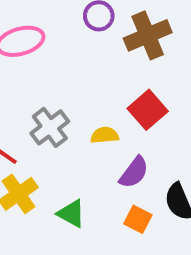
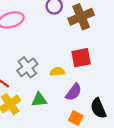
red square: (148, 110) -> (81, 58), turned 30
green triangle: (71, 213) -> (39, 100), moved, turned -35

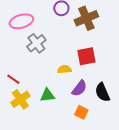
gray cross: (27, 67) -> (36, 43), moved
black semicircle: (98, 108) -> (102, 92), moved

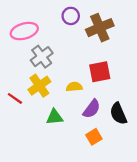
yellow cross: (20, 99) -> (39, 86), moved
orange square: (81, 112) -> (94, 137), turned 32

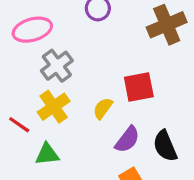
brown cross: (100, 28) -> (167, 25), moved
yellow semicircle: (74, 87) -> (103, 108), turned -49
green triangle: (54, 117) -> (47, 154), moved

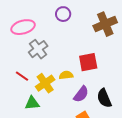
yellow cross: (54, 107) -> (45, 83), moved
yellow semicircle: (103, 108) -> (66, 75), turned 48
red line: (19, 125) -> (22, 76), moved

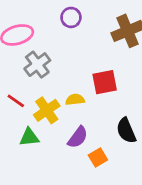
purple semicircle: (81, 94) -> (78, 137), moved

